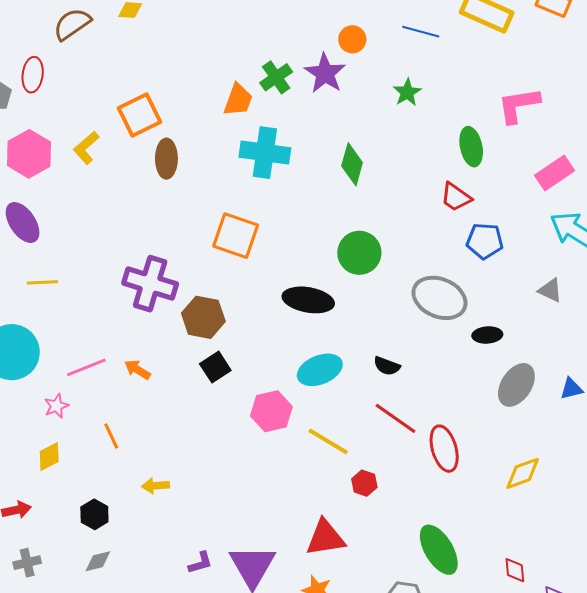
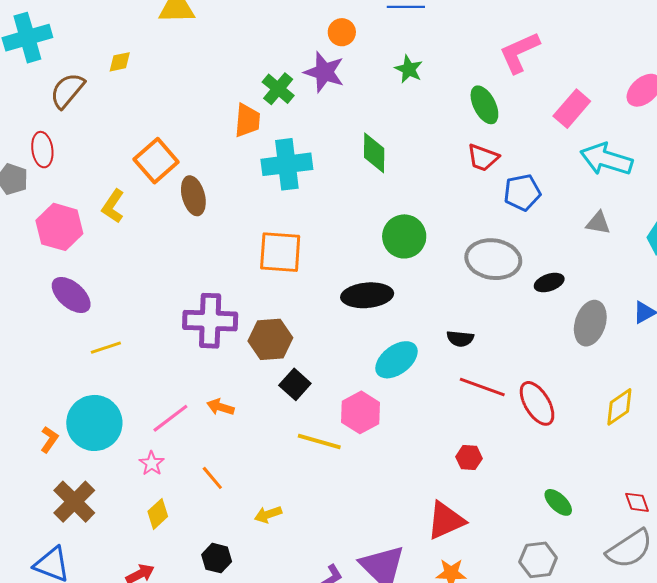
yellow line: (328, 441) -> (319, 441), moved
green ellipse: (439, 550) -> (558, 502), size x0.6

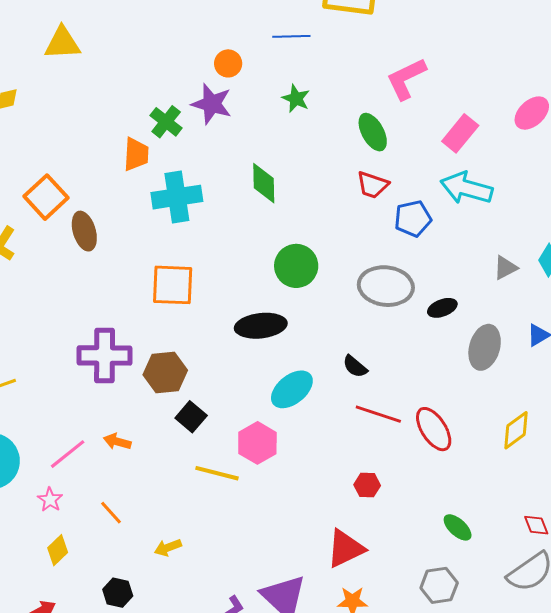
cyan arrow: (606, 159) -> (466, 188), moved
gray triangle: (598, 223) -> (505, 268), moved, turned -36
black semicircle: (460, 339) -> (355, 366), turned 36

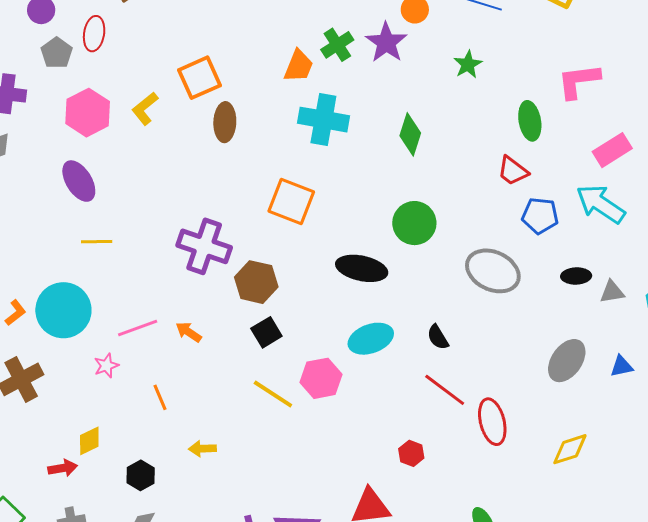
black ellipse: (442, 308) -> (576, 276), moved
yellow diamond: (58, 550) -> (89, 441), moved

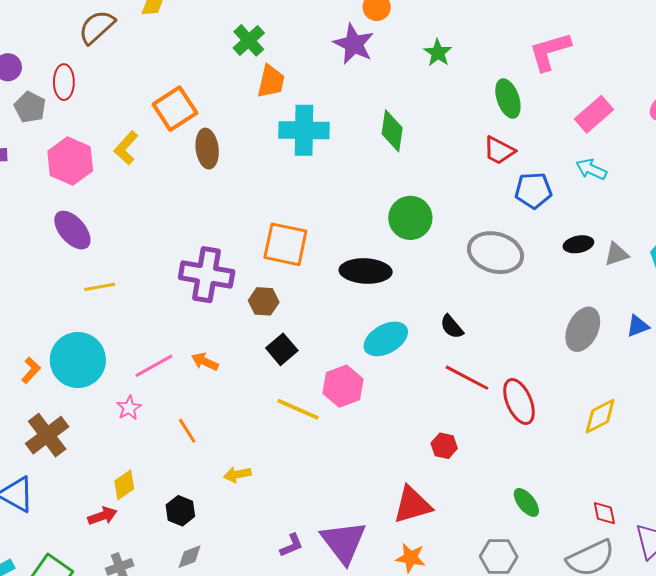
green cross: (337, 45) -> (249, 40), moved
orange square: (291, 202) -> (285, 244), moved
cyan arrow: (601, 204) -> (591, 169), size x0.6
brown hexagon: (256, 282) -> (264, 301), size x0.7

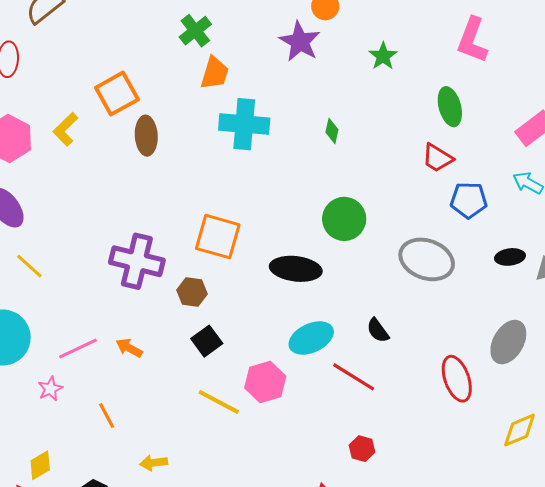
pink L-shape: (550, 51) -> (472, 40), moved, turned -57
green diamond: (392, 131) -> (332, 131), size x0.6
yellow line: (100, 287) -> (29, 266), turned 48
red line: (467, 378) -> (354, 377), moved
red ellipse: (519, 401) -> (457, 379), moved

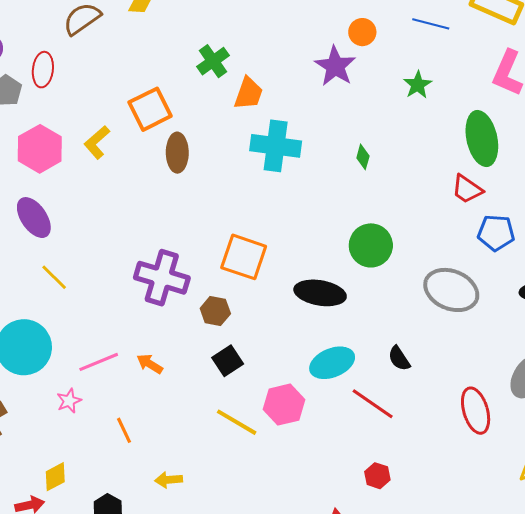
green cross: (195, 31) -> (213, 61), moved
green ellipse: (450, 107) -> (482, 139), size x1.4

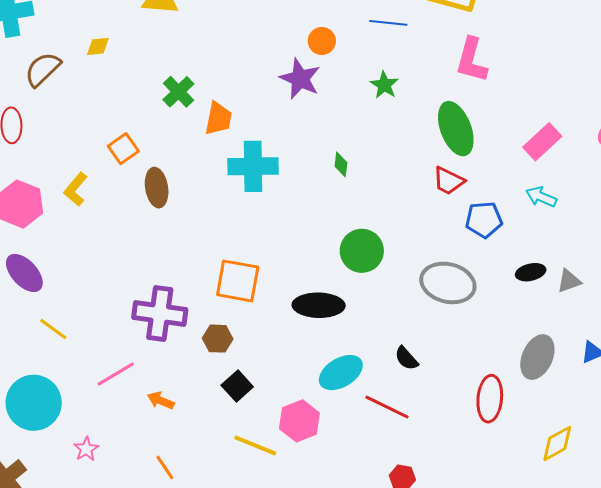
orange square: (150, 109) -> (123, 149), size x0.7
pink line: (99, 362) -> (116, 374), moved
red ellipse: (476, 411) -> (490, 399), turned 30
orange line: (124, 430) -> (165, 467), moved

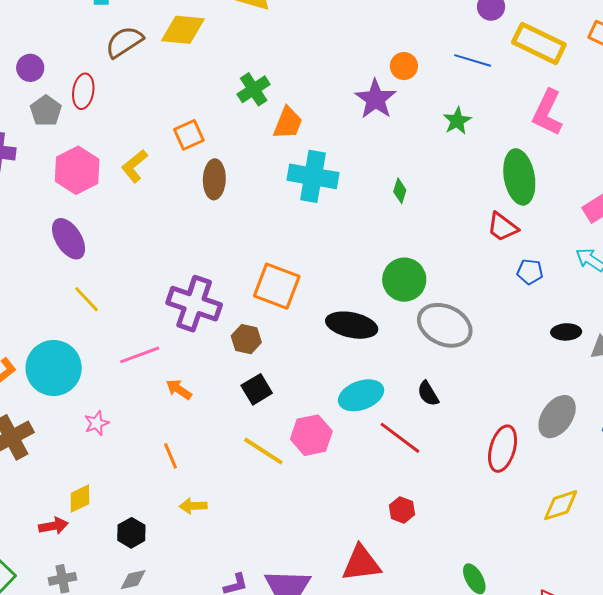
yellow diamond: (98, 46) -> (183, 30), size x1.8
blue pentagon: (484, 220) -> (530, 272), size x0.7
gray ellipse: (448, 283) -> (445, 325), moved

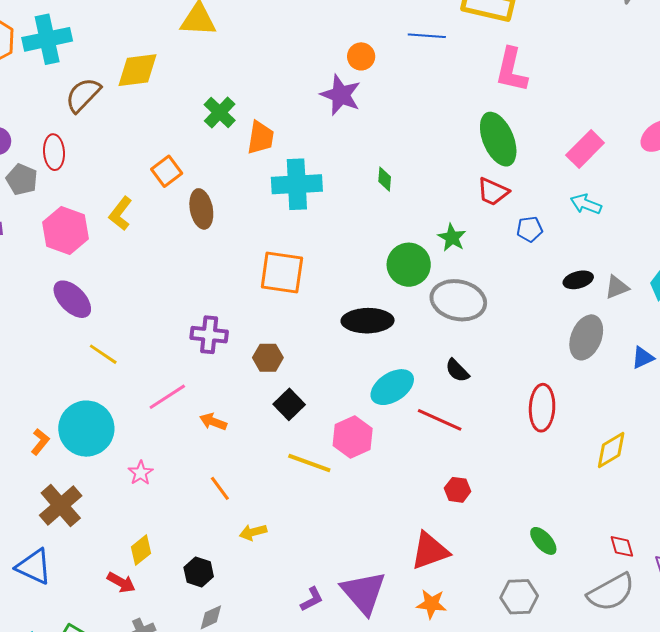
green star: (457, 121) -> (452, 238), moved
orange square: (277, 286) -> (282, 272), moved
purple cross: (194, 304) -> (209, 335), size x0.7
gray ellipse: (557, 417) -> (586, 337), moved
red arrow: (53, 526) -> (121, 582), turned 52

